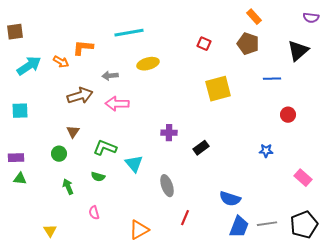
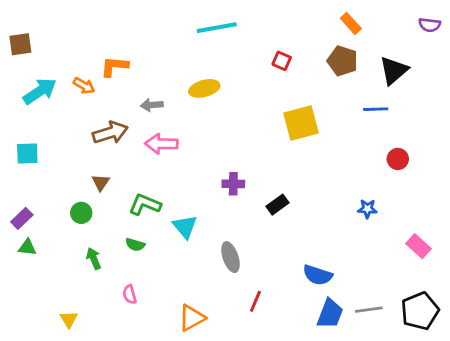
cyan line: (129, 33) -> (217, 28), moved
black triangle: (298, 51) -> (394, 70), moved
purple rectangle: (16, 158) -> (22, 218), turned -42

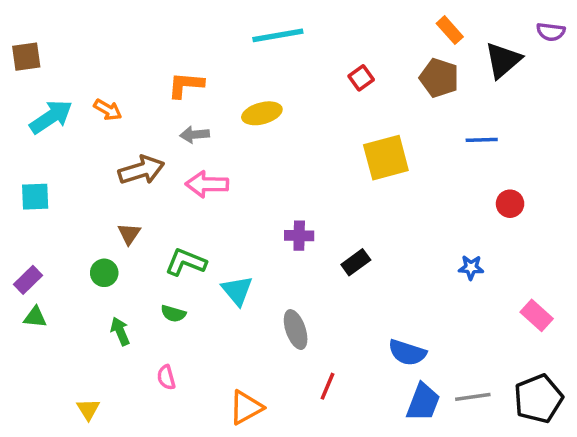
red square: (282, 61) -> (361, 78), turned 30
orange L-shape: (114, 66) -> (186, 85), moved
black triangle: (394, 70) -> (503, 60), moved

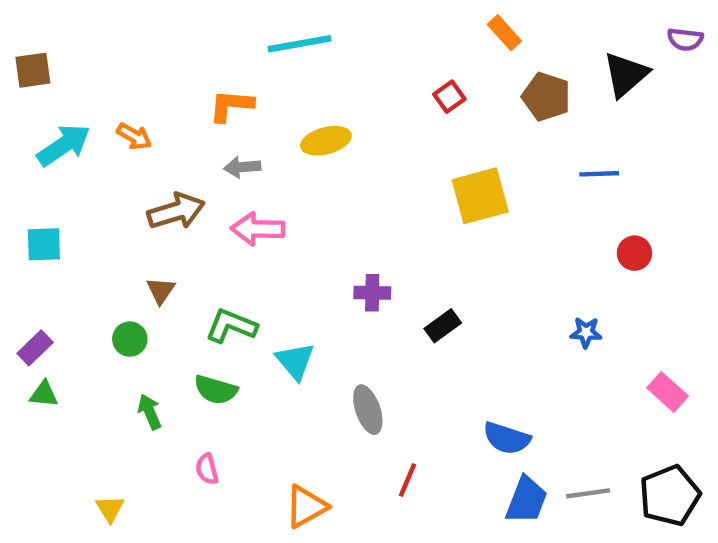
orange rectangle: (450, 30) -> (504, 33), moved
cyan line: (278, 35) -> (300, 44), moved
green semicircle: (173, 314) -> (216, 390), size x1.4

